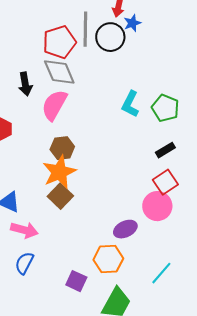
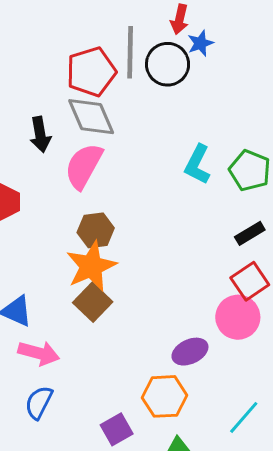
purple square: (76, 281) -> (117, 429), turned 35

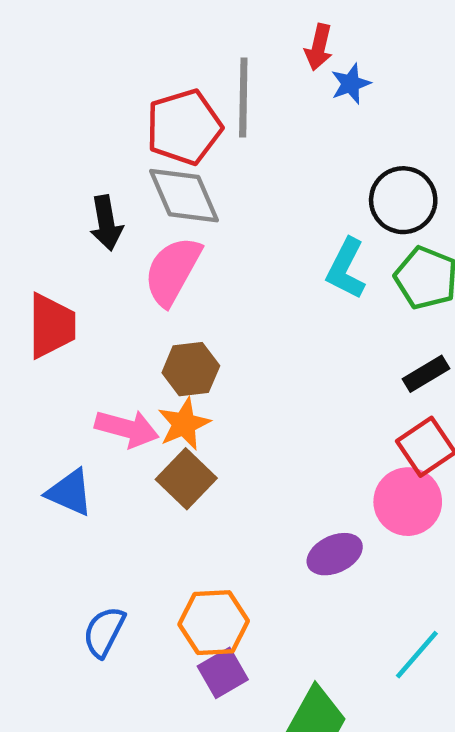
black circle: (168, 64) -> (403, 200), moved
orange star: (91, 266) -> (184, 424), size x0.7
pink arrow: (39, 353) -> (127, 429), moved
orange hexagon: (165, 396) -> (214, 623), moved

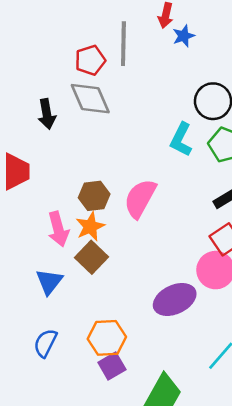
red pentagon: (184, 127) -> (90, 60), size x0.7
pink semicircle: (173, 271) -> (140, 198), moved
pink arrow: (127, 429) -> (58, 229), turned 60
blue triangle: (70, 492) -> (49, 282), moved, turned 44
purple ellipse: (335, 554) -> (175, 299), size x1.4

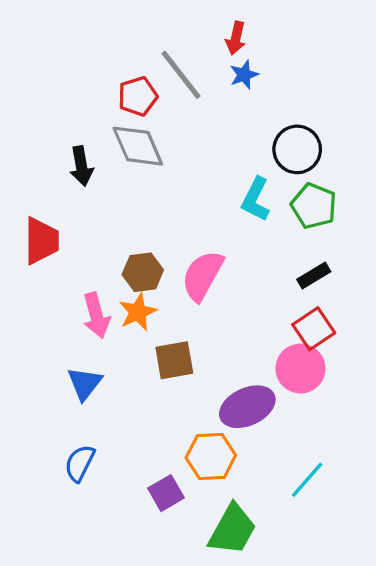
blue star: (184, 36) -> (244, 75), moved
gray line: (123, 44) -> (181, 75), turned -39
brown square: (91, 257) -> (174, 360), moved, turned 36
orange hexagon: (107, 338) -> (211, 457), moved

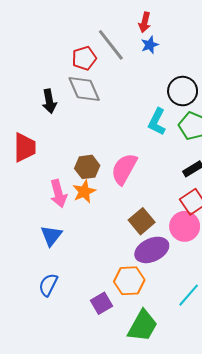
brown square: (174, 360) -> (142, 221), moved, turned -30

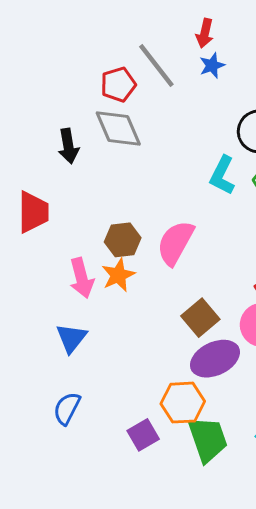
green trapezoid: (143, 326) -> (208, 439), moved, turned -48

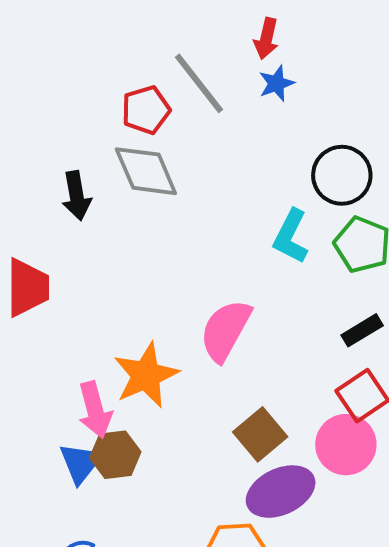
brown hexagon: (123, 240) -> (115, 455), moved
orange star: (118, 275) -> (146, 375), size x1.4
pink arrow: (82, 278) -> (95, 410), moved

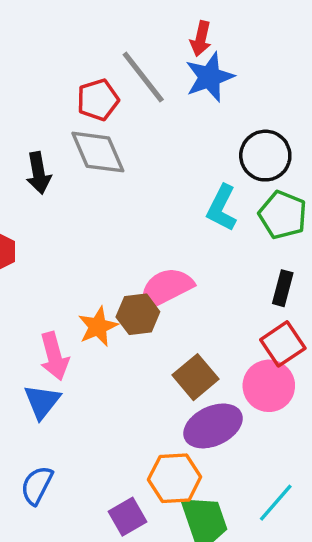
blue star: (277, 83) -> (210, 77), size x1.6
pink semicircle: (225, 330) -> (166, 288), turned 34
black rectangle: (362, 330) -> (283, 288), turned -44
orange star: (146, 375) -> (98, 327), size x0.7
brown hexagon: (115, 455) -> (138, 314), moved

